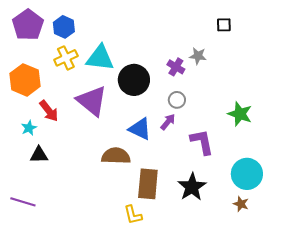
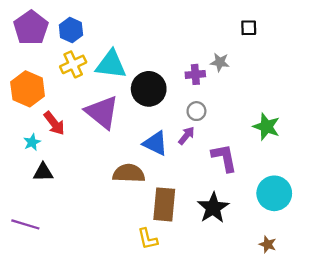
purple cross: (176, 67) -> (195, 74), turned -36
brown star: (241, 204) -> (268, 244), moved

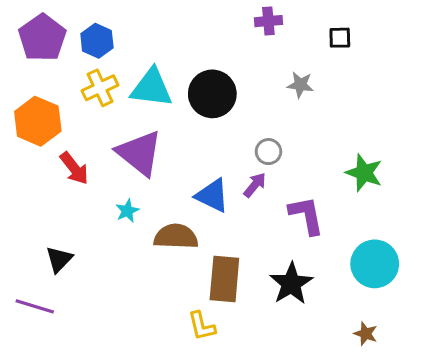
purple cross: (195, 74) -> (268, 21), moved
black circle: (149, 89) -> (212, 94), moved
cyan star: (32, 142) -> (127, 211), moved
black triangle: (43, 172) -> (59, 259), moved, turned -45

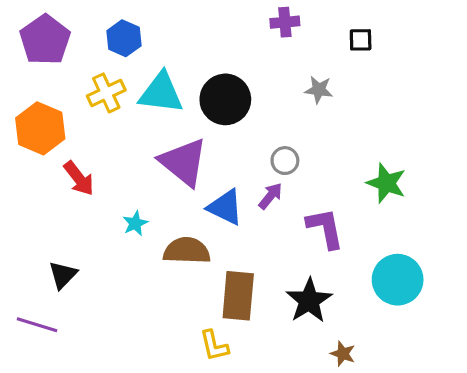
blue hexagon: (97, 41) -> (124, 38), moved
purple triangle: (139, 153) -> (183, 162), moved
brown star: (366, 334) -> (343, 354), moved

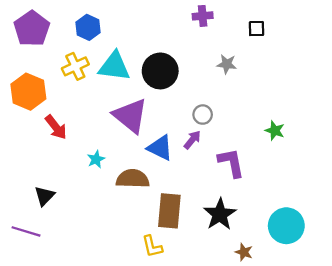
green star: (386, 183) -> (275, 131), size x0.7
cyan circle: (398, 280) -> (286, 226), moved

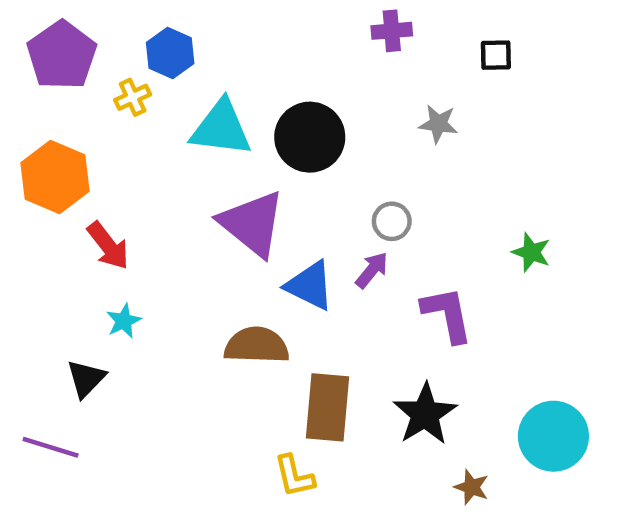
yellow cross: (75, 66) -> (133, 97), moved, size x0.7
cyan star: (96, 159) -> (124, 321), moved

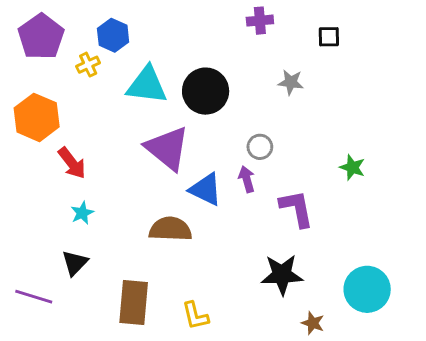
purple arrow: (372, 270) -> (247, 179), turned -55
black triangle: (86, 379) -> (75, 263), moved
brown rectangle: (327, 407) -> (134, 303), moved
black star: (425, 414) -> (282, 275), turned 30

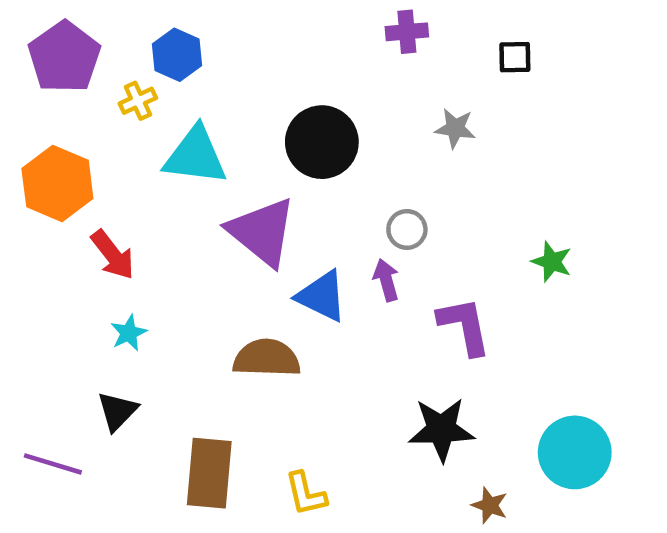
cyan triangle: (147, 85) -> (195, 156), moved

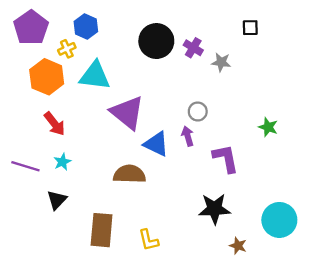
purple cross: (407, 32) -> (193, 48), moved, turned 36
black circle: (322, 142) -> (156, 41), moved
orange hexagon: (57, 183) -> (47, 77), moved
purple line: (53, 464) -> (25, 166), moved

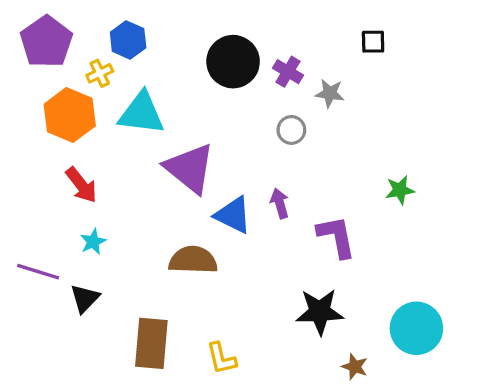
gray circle: (198, 111) -> (291, 130), moved
green star: (268, 127) -> (400, 190), turned -30
purple line: (25, 166) -> (38, 272), moved

